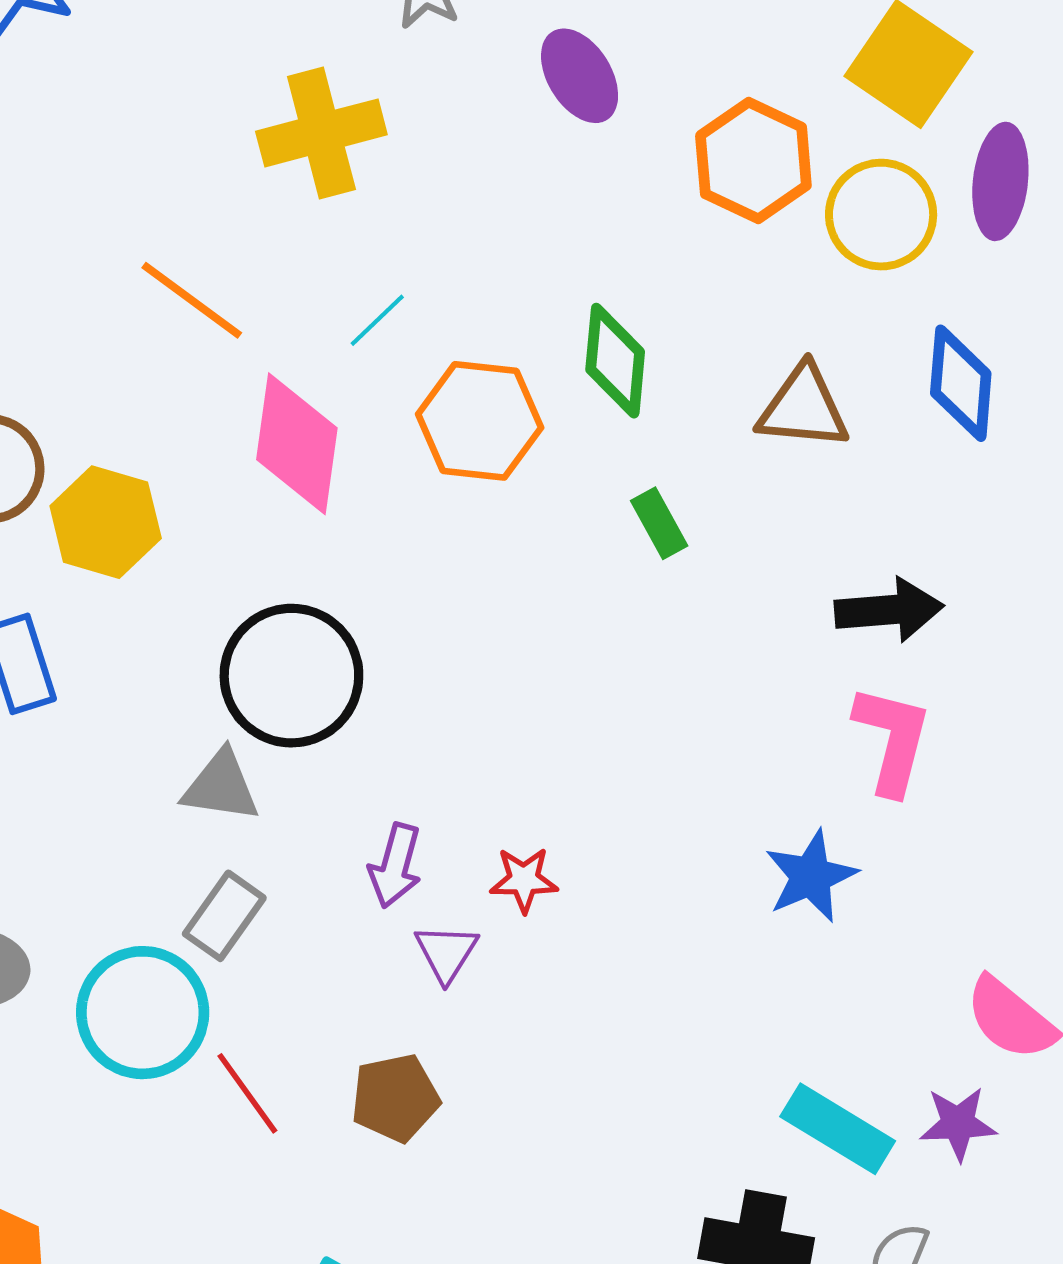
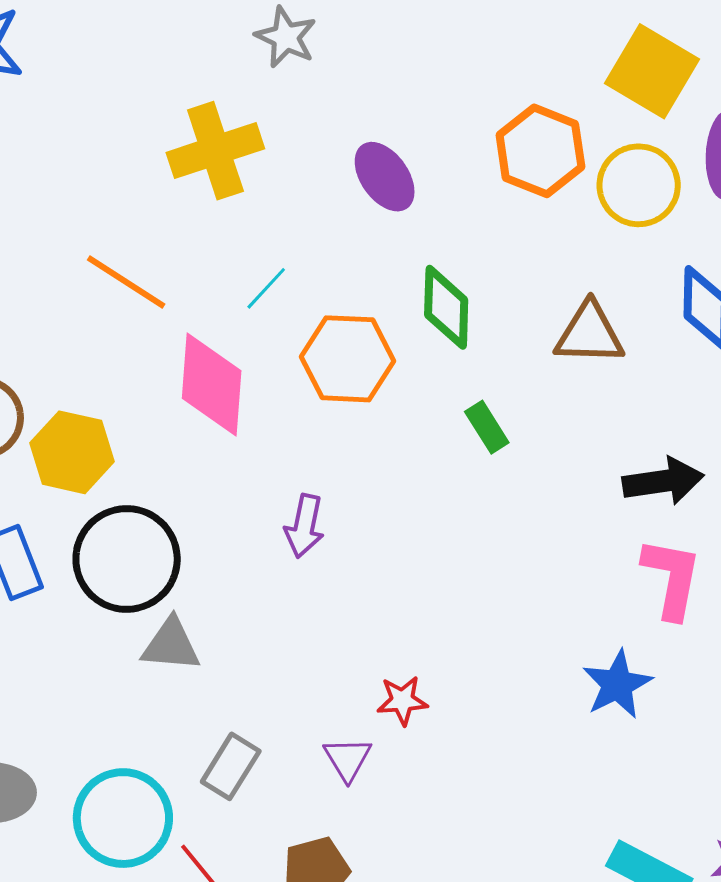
purple ellipse: (580, 76) -> (385, 177), moved
black circle: (291, 676) -> (127, 559), moved
purple arrow: (395, 866) -> (304, 526), moved
gray rectangle: (224, 916) -> (231, 766), moved

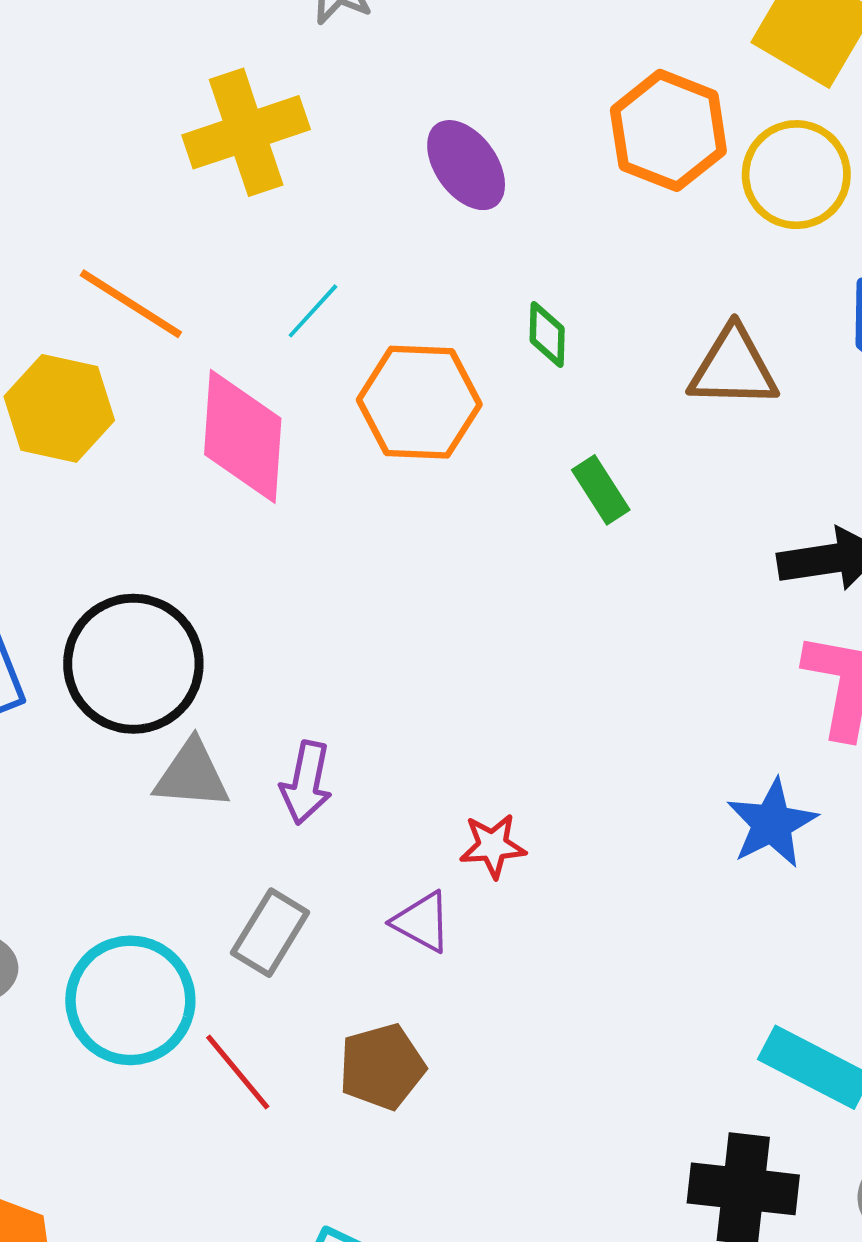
green diamond: (446, 307) -> (547, 334), size x0.6
yellow hexagon: (72, 452) -> (59, 408), moved
purple arrow: (304, 526) -> (306, 783), moved
purple triangle: (348, 759) -> (422, 922), turned -30

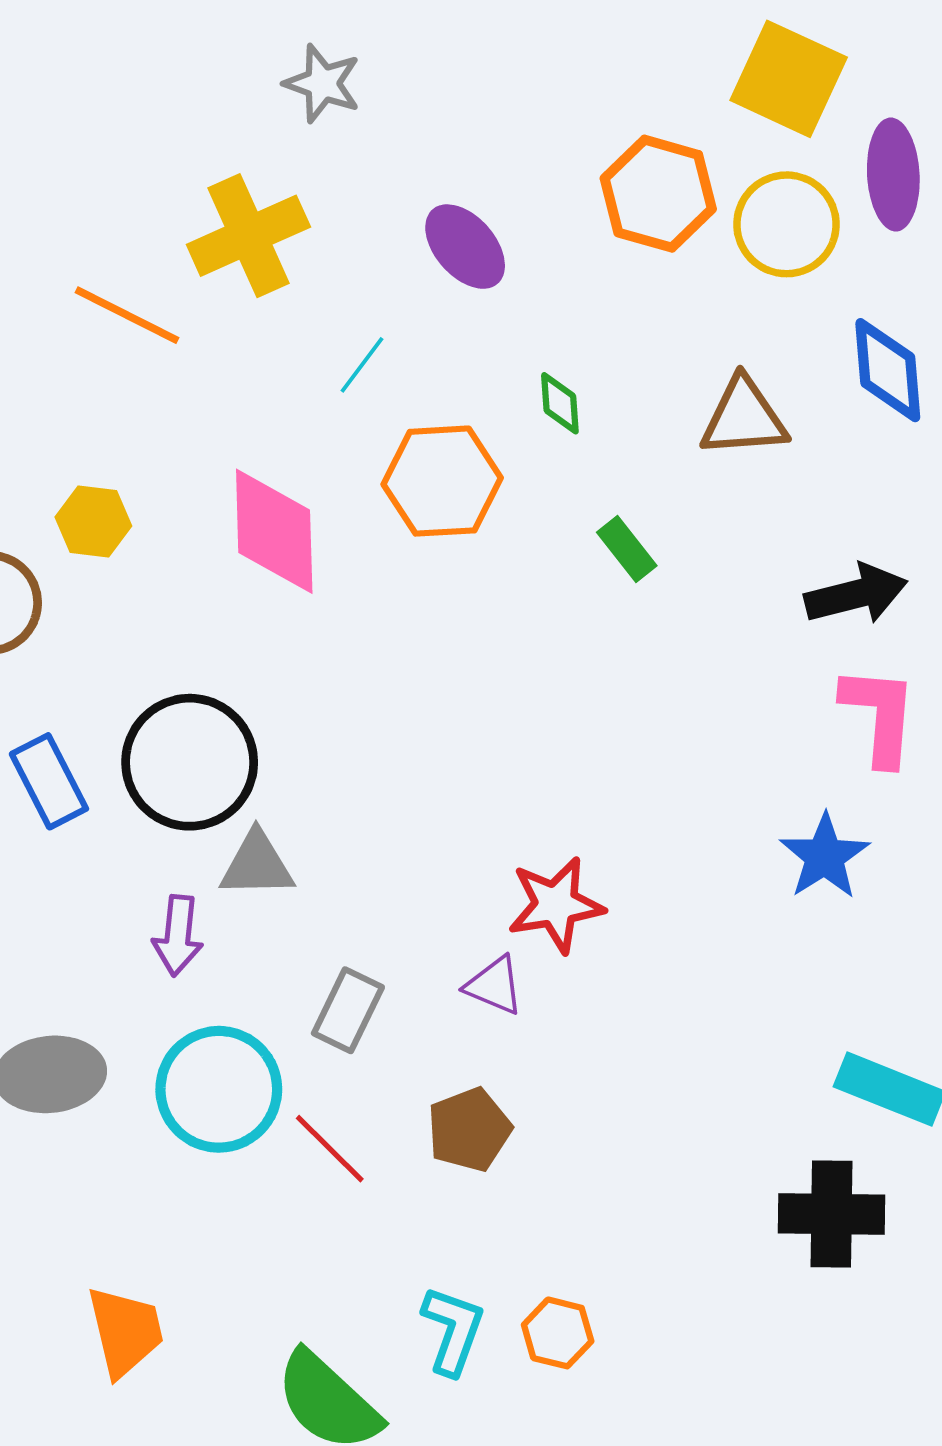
orange line: (131, 304) -> (127, 315), moved
cyan line: (313, 311) -> (362, 365), moved
yellow hexagon: (59, 408) -> (93, 522), size x0.7
purple arrow: (306, 783) -> (178, 936), moved
red star: (493, 846) -> (556, 905), size x1.5

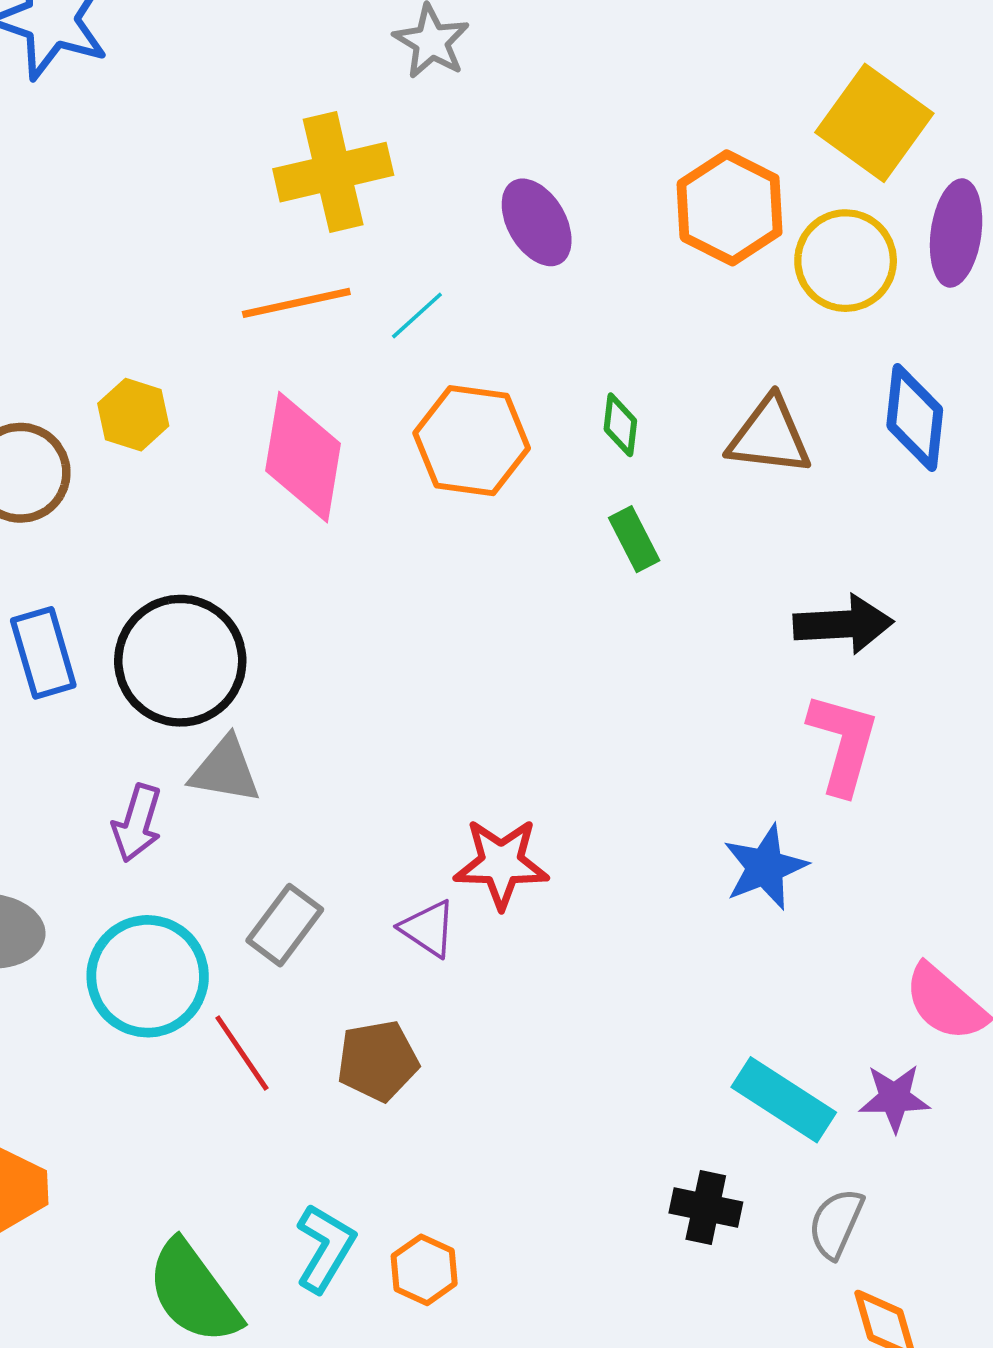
orange line: (127, 315) -> (296, 303), moved, turned -50
green diamond: (560, 403) -> (620, 425), moved
black cross: (832, 1214) -> (706, 1207), size x0.7

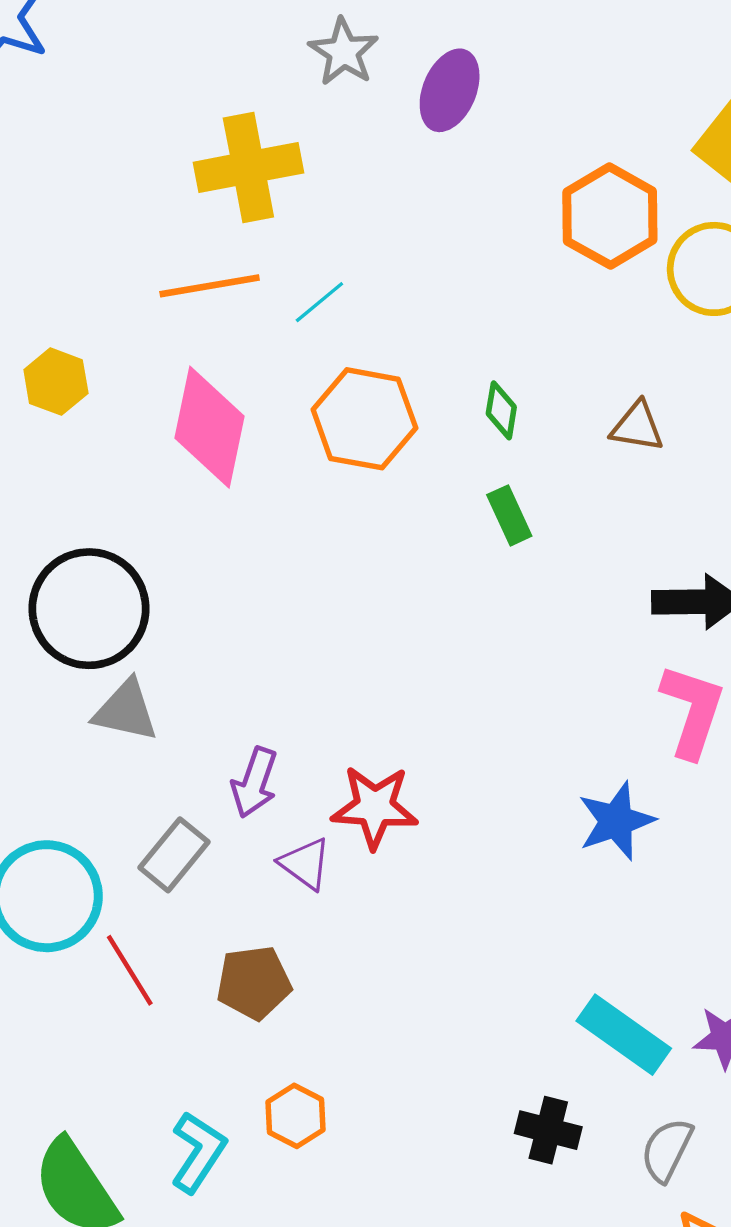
purple ellipse: (537, 222) -> (450, 90), moved, turned 50
brown triangle: (769, 436) -> (637, 427), size x0.7
purple arrow: (137, 823) -> (255, 783), moved
orange hexagon: (424, 1270) -> (296, 1116), moved

